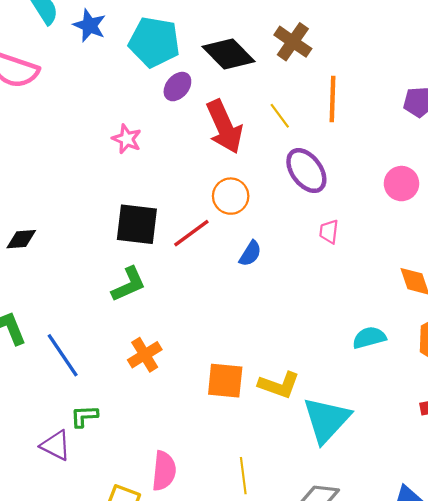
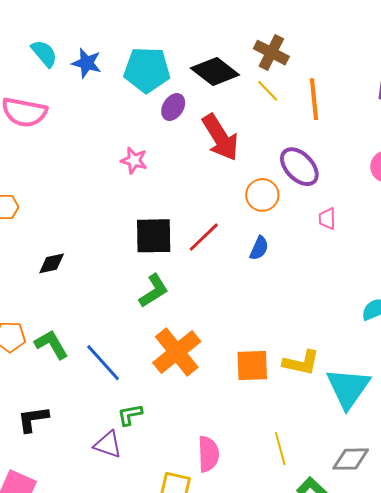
yellow line: (280, 116) -> (268, 91), moved
orange circle: (231, 196) -> (262, 195), moved
orange cross: (145, 355) -> (177, 352), size x1.6

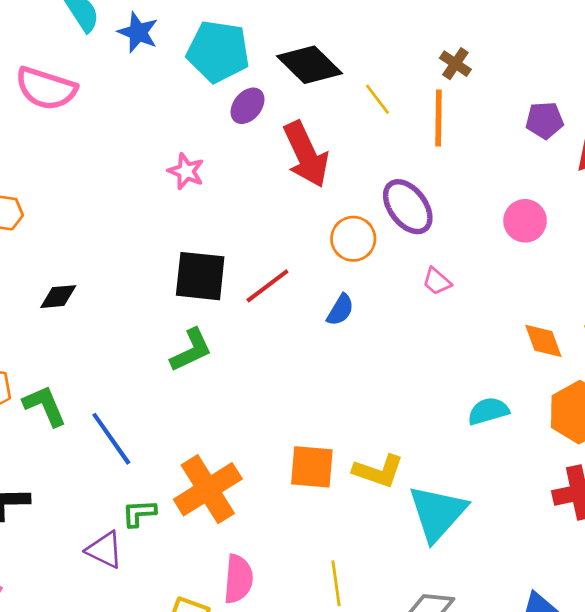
brown cross: (271, 53) -> (455, 64), moved, size x0.7
pink trapezoid: (327, 219) -> (437, 281), turned -55
orange cross: (177, 352) -> (208, 489), moved

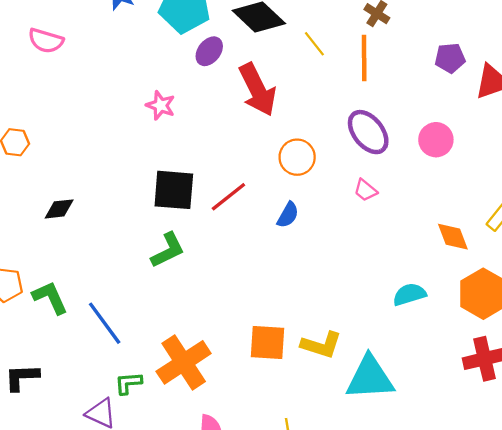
pink semicircle: (46, 88) -> (46, 41), size x0.7
purple ellipse: (408, 207) -> (368, 132), moved
cyan triangle: (437, 513) -> (370, 378), turned 46

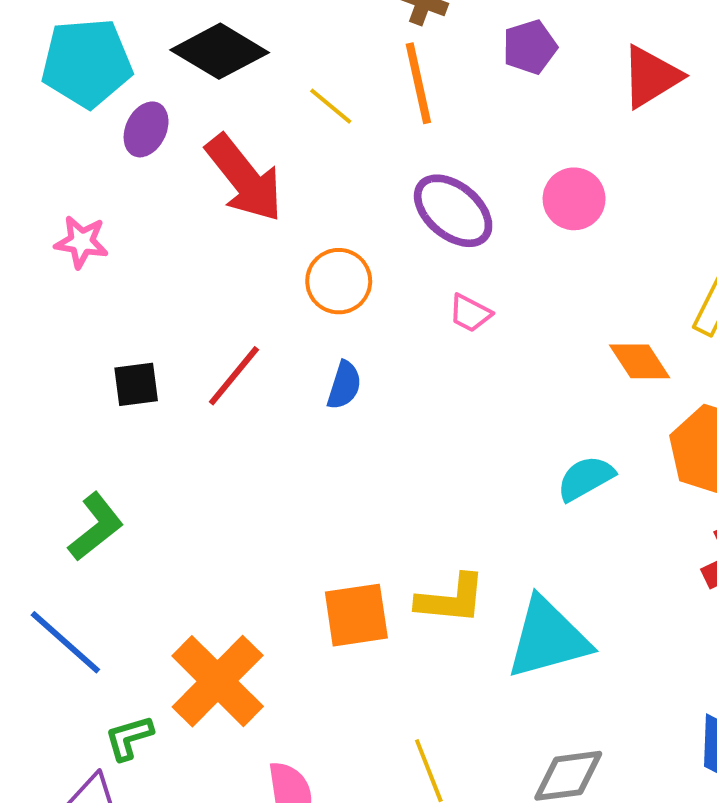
yellow line: (314, 44) -> (331, 106), moved
purple pentagon: (450, 58) -> (530, 47), moved
black square: (174, 190) -> (136, 384), size x0.6
green L-shape: (168, 250) -> (96, 527), moved

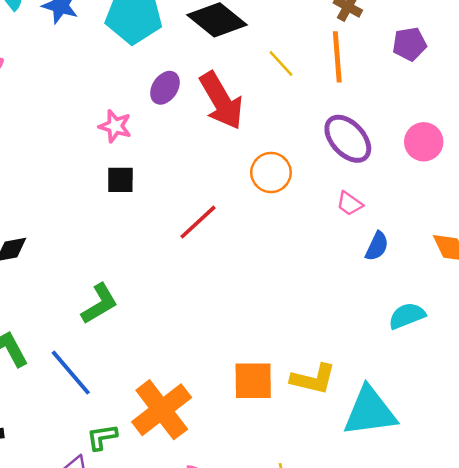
purple ellipse: (146, 129) -> (165, 88), moved
black square: (136, 384) -> (120, 180), moved
blue semicircle: (344, 385) -> (377, 246), moved

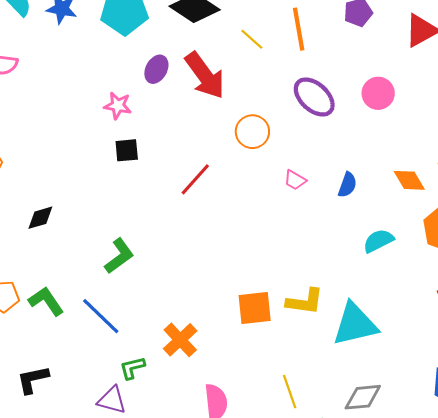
pink trapezoid: (350, 204) -> (295, 180), moved
orange cross: (162, 410) -> (180, 340), size x0.7

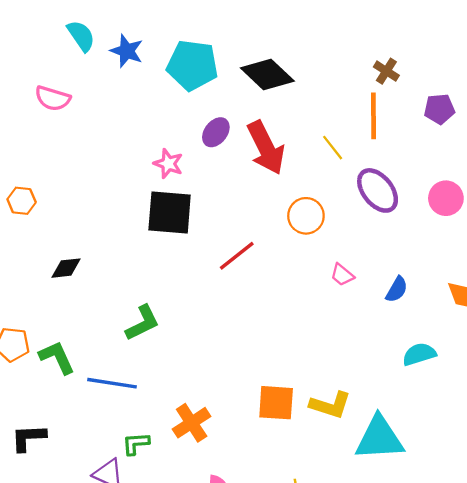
yellow line: (252, 39) -> (333, 148), moved
black square: (127, 150) -> (170, 213), size x1.8
blue line: (101, 316) -> (112, 383), turned -45

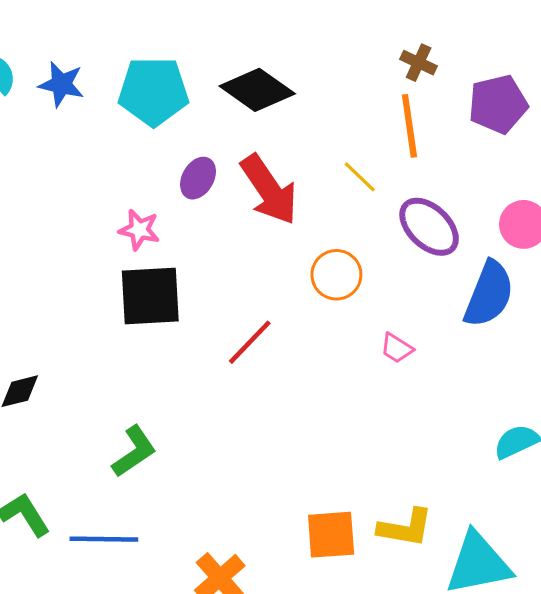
purple pentagon: (439, 109) -> (498, 104), size x1.4
blue semicircle: (397, 289) -> (489, 294), moved, size x1.8

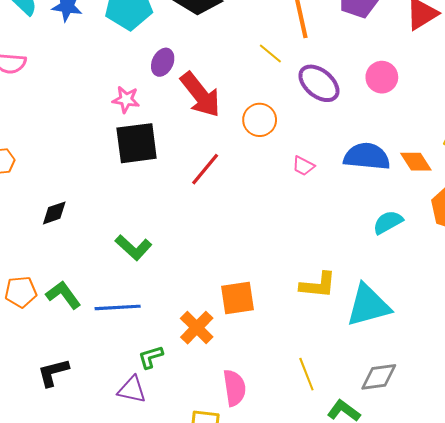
red arrow: (269, 190) -> (200, 95), moved
blue semicircle: (489, 294) -> (367, 156), moved, turned -102
green L-shape: (134, 451) -> (133, 247), turned 81
orange square: (331, 535) -> (238, 298), moved

